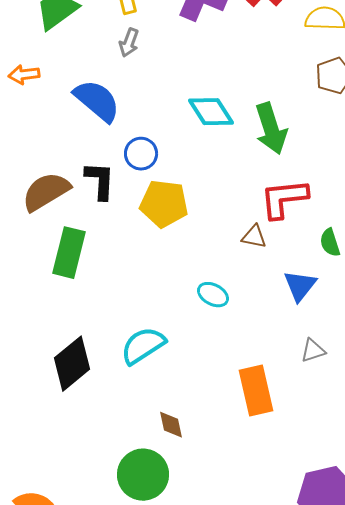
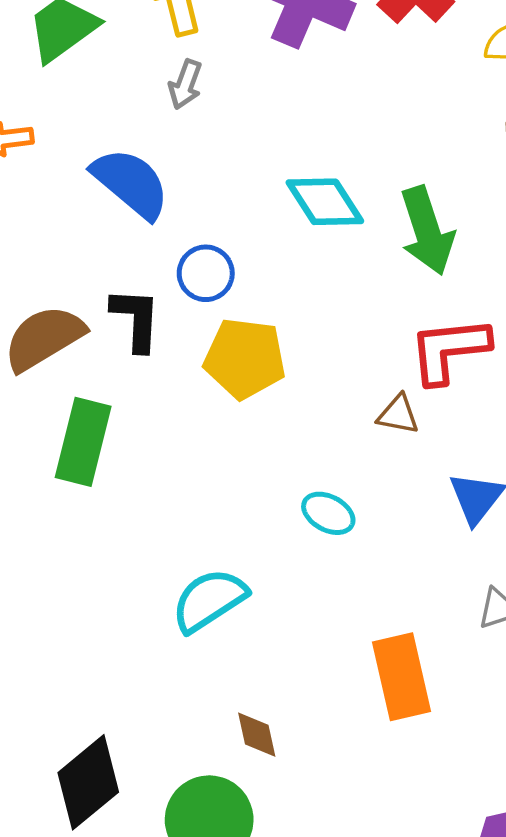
black diamond: (72, 364) -> (88, 782), moved

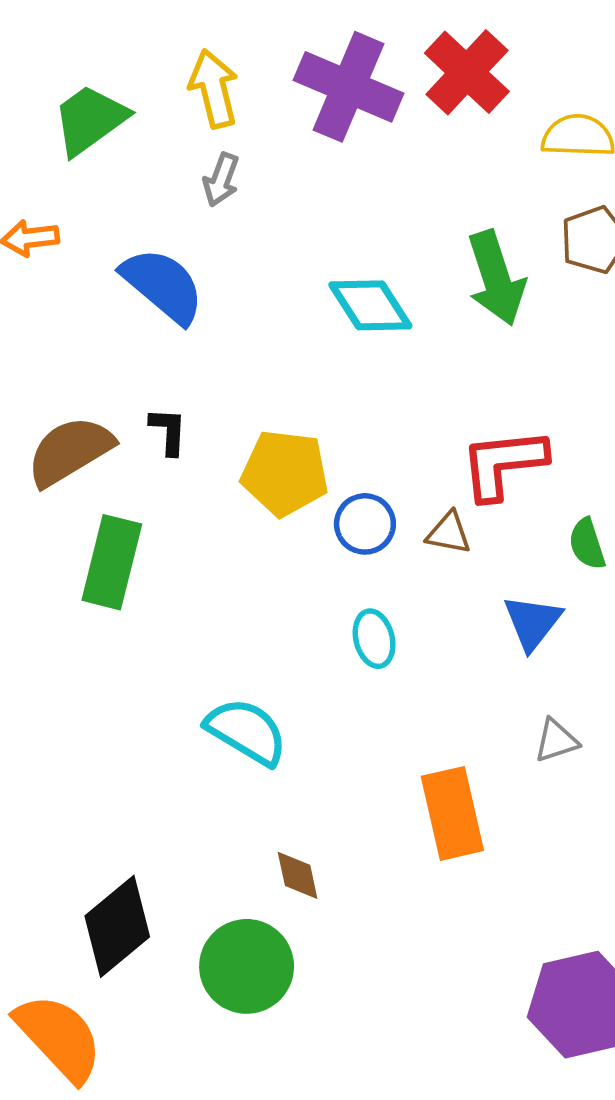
green arrow: (427, 231) -> (496, 278), moved
blue circle: (206, 273) -> (365, 524), moved
black L-shape: (136, 319) -> (168, 431), size x0.7
cyan ellipse: (328, 513) -> (374, 639), turned 48
cyan semicircle: (209, 600) -> (247, 731), turned 64

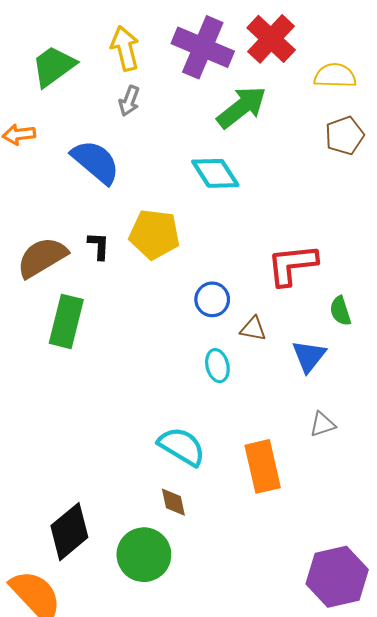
green arrow: (496, 278) -> (242, 107), moved, turned -110
yellow pentagon: (285, 473) -> (154, 234), moved
brown triangle: (449, 533) -> (253, 329), moved
cyan semicircle: (247, 731) -> (182, 446), moved

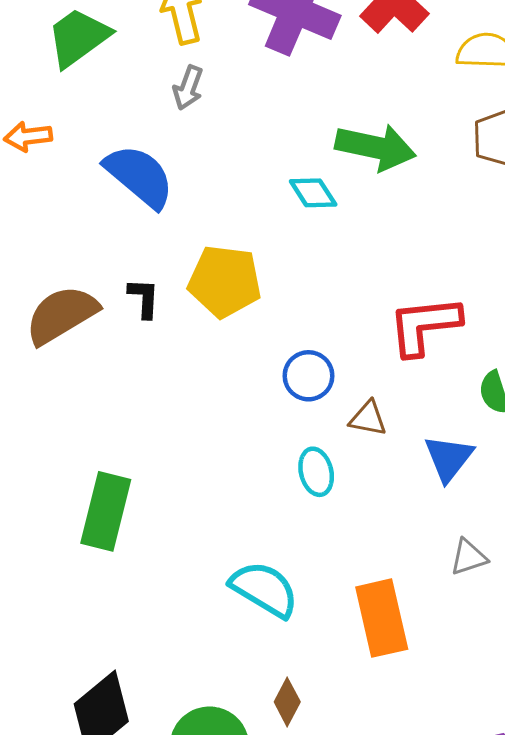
green arrow: (242, 107) -> (376, 147), moved, turned 50
cyan diamond: (215, 173) -> (313, 193), size x0.7
green rectangle: (66, 321) -> (106, 511), moved
brown diamond: (173, 502) -> (287, 702), moved, turned 40

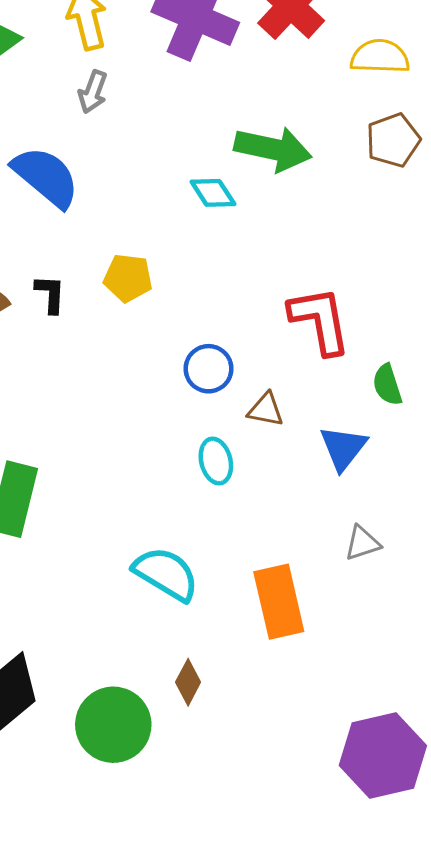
yellow pentagon: (225, 281) -> (128, 278), size x0.7
red L-shape: (424, 325) -> (320, 320), turned 86

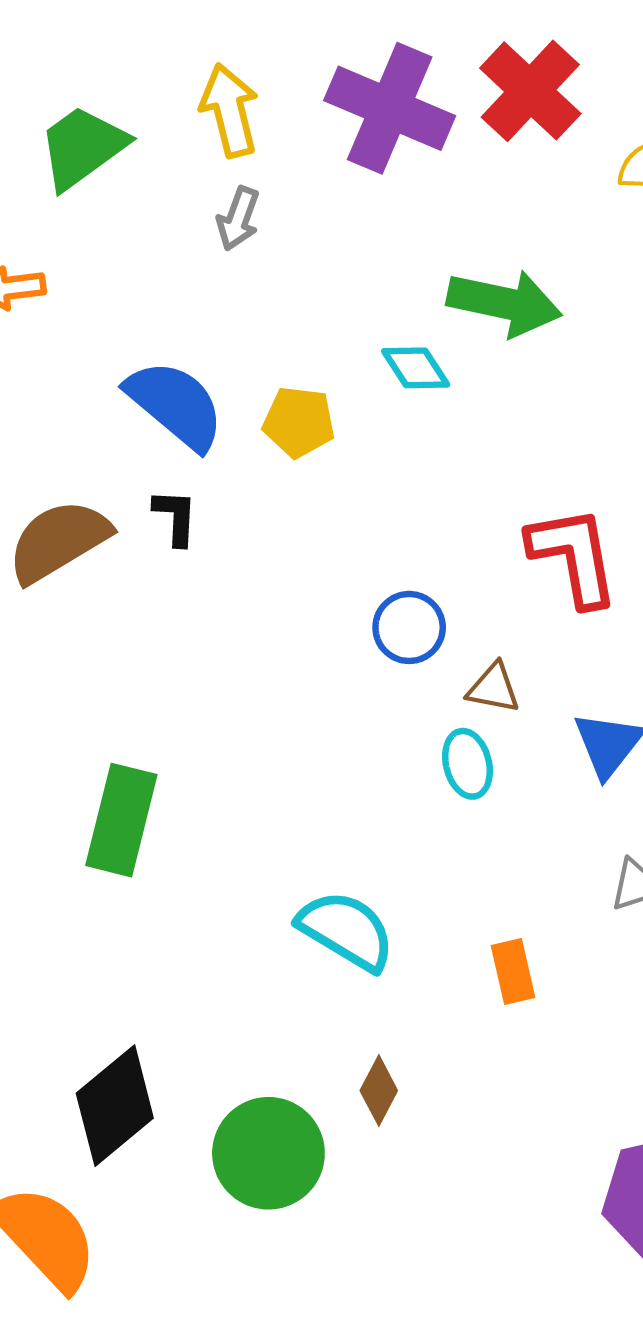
blue semicircle: (46, 177) -> (175, 405), moved
yellow pentagon: (128, 278) -> (299, 422), moved
cyan ellipse: (216, 461) -> (468, 764), moved
orange rectangle: (279, 602) -> (513, 972), size x0.6

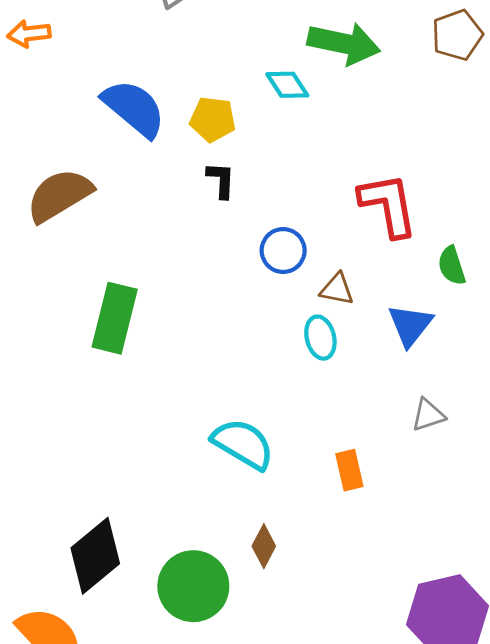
black L-shape: (175, 517) -> (221, 180), moved
green rectangle: (121, 820) -> (115, 318), moved

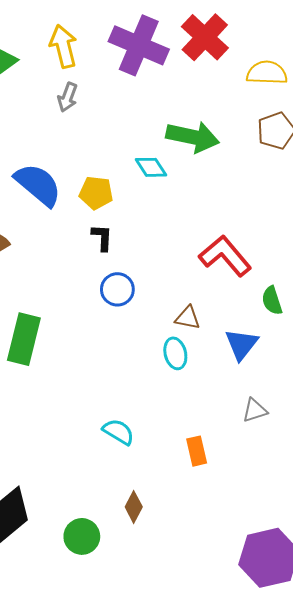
red L-shape: (388, 205) -> (225, 256), turned -30
blue circle: (283, 251) -> (117, 289), moved
cyan semicircle: (243, 444) -> (118, 432), size x0.7
green circle: (193, 586) -> (82, 536), size x0.7

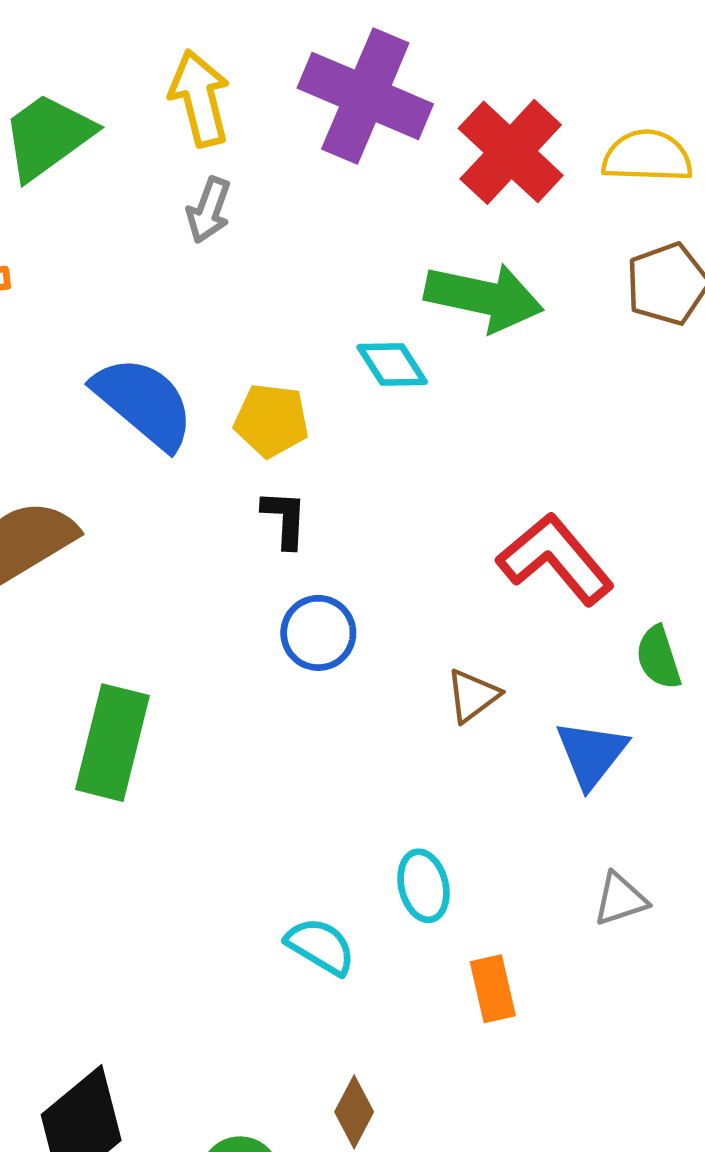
red cross: (205, 37) -> (511, 152), moved
brown triangle: (188, 318) -> (473, 696), turned -48
cyan ellipse: (175, 353) -> (423, 886), moved

